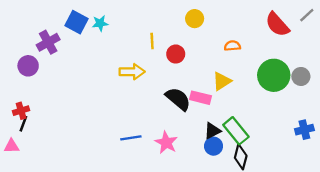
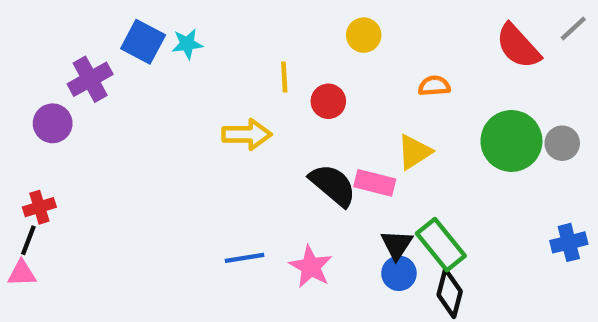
black line: (23, 124) -> (28, 240), moved
black triangle: (212, 131) -> (397, 245), turned -30

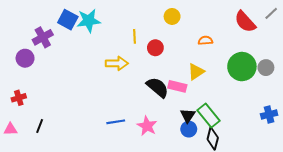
cyan star: (187, 44) -> (89, 21), size x1.6
black line: (28, 240) -> (40, 126), moved

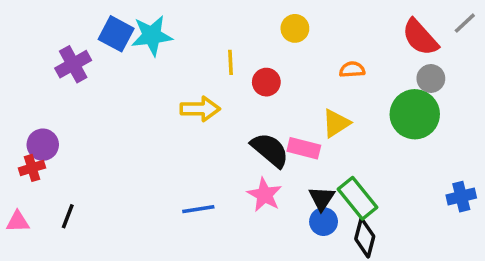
purple circle: (25, 58) -> (43, 145), moved
gray circle: (266, 68) -> (431, 78), moved
pink star: (147, 126) -> (265, 195), moved

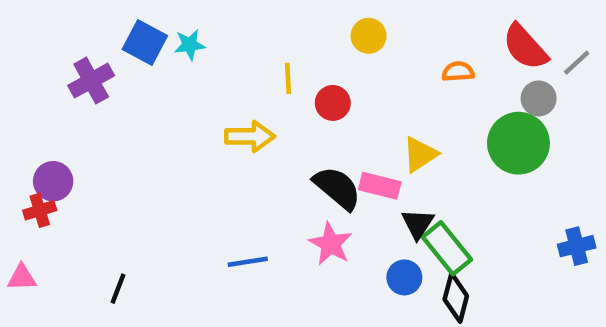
gray line: (465, 23) -> (577, 63), moved
cyan star: (152, 36) -> (190, 45), size x0.6
orange semicircle: (352, 70) -> (458, 72), moved
black triangle: (322, 198) -> (418, 224), moved
black line: (68, 216) -> (118, 289), moved

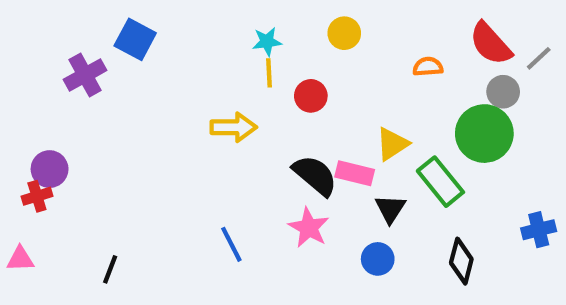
cyan star: (190, 45) -> (267, 42), moved
green rectangle: (447, 248) -> (440, 182), moved
blue line: (248, 262) -> (231, 244), turned 72
black diamond: (456, 298) -> (461, 261), moved

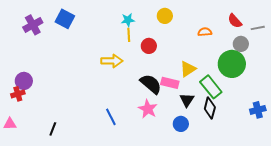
red semicircle: (491, 44) -> (235, 21), size x0.7
gray line: (539, 58) -> (258, 28), turned 32
purple cross: (85, 75) -> (33, 25), moved
black diamond: (461, 261) -> (210, 108), moved

